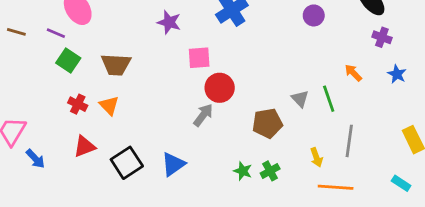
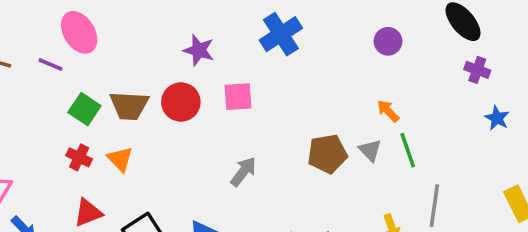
green square: (68, 60) -> (84, 109), moved
orange arrow: (353, 73) -> (388, 111), moved
red circle: (220, 88) -> (181, 102), moved
brown pentagon: (267, 123) -> (327, 154), moved

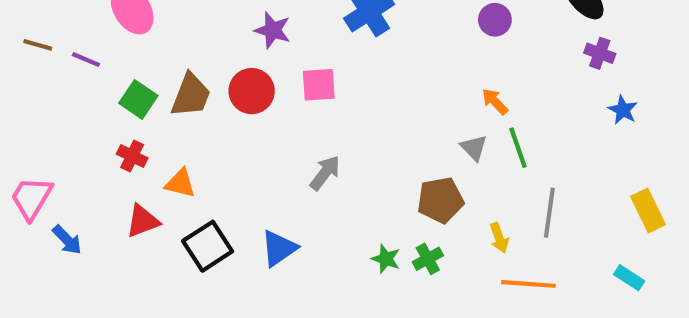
purple line: (51, 65) -> (86, 60), moved
brown trapezoid: (129, 106) -> (191, 95), turned -72
brown pentagon: (327, 154) -> (440, 200), moved
orange triangle: (120, 159) -> (180, 183), moved, turned -32

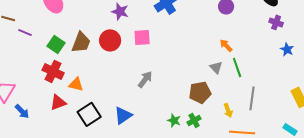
purple line: (86, 60) -> (25, 32), moved
red cross: (132, 156) -> (53, 71), size x1.5

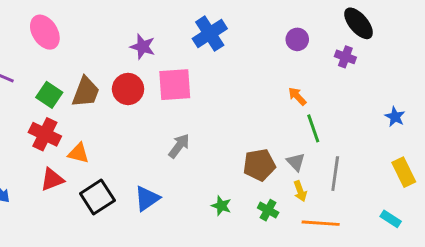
purple cross: (276, 22) -> (345, 57), moved
pink square: (142, 37) -> (175, 85), size x1.4
blue star: (287, 49) -> (395, 117), moved
gray triangle: (216, 67) -> (296, 162), moved
green cross: (194, 120) -> (268, 210), moved, turned -32

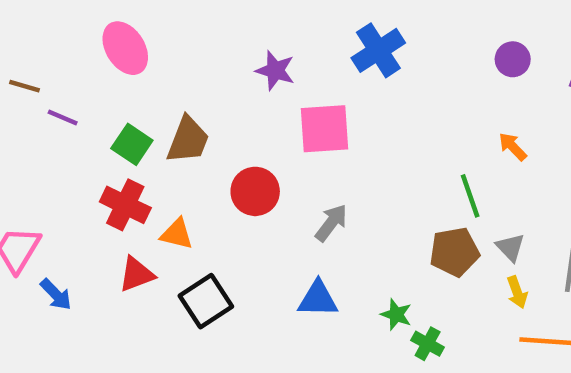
red circle: (128, 89) -> (255, 191), moved
green line: (313, 128) -> (470, 196), moved
blue triangle: (147, 198) -> (318, 299), moved, turned 36
green cross: (268, 210) -> (428, 344), moved

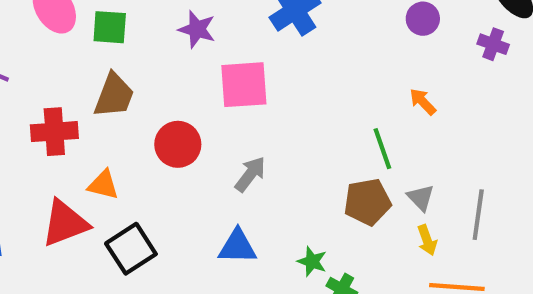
green square: (132, 144) -> (110, 27), moved, turned -30
red cross: (125, 205) -> (54, 132), moved, turned -30
red triangle: (136, 274) -> (65, 223), size x1.4

